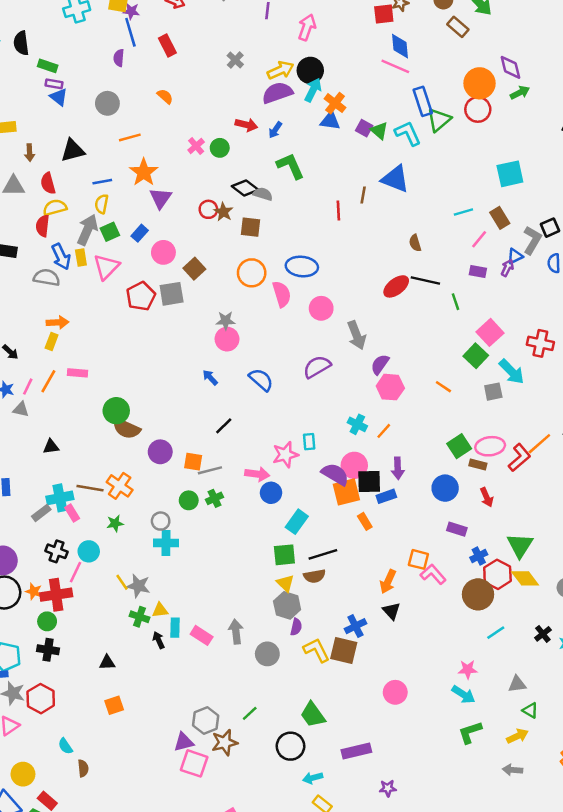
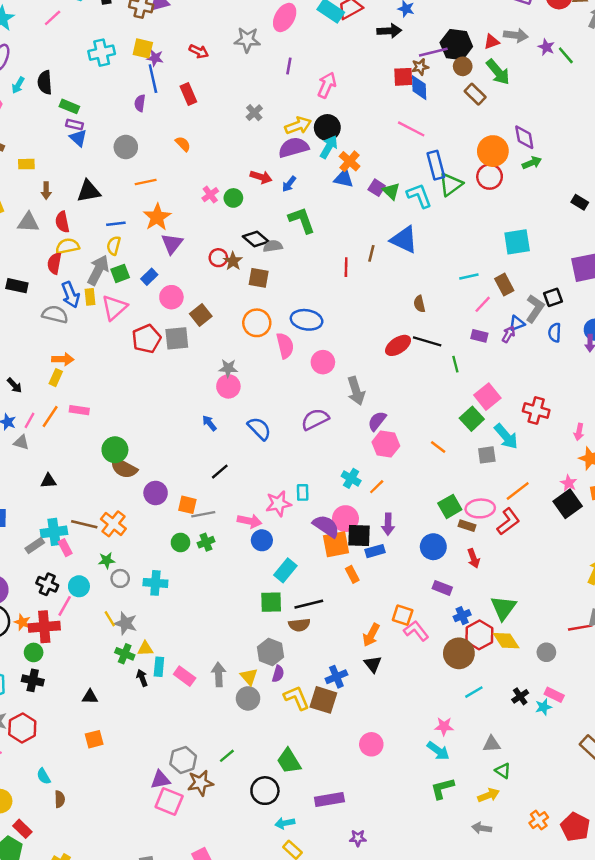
blue diamond: (400, 46) -> (419, 88), moved
gray semicircle: (263, 194) -> (273, 246), turned -30
orange line: (539, 444) -> (518, 491), moved
gray circle: (161, 521) -> (120, 578), moved
yellow triangle: (285, 583) -> (249, 677), moved

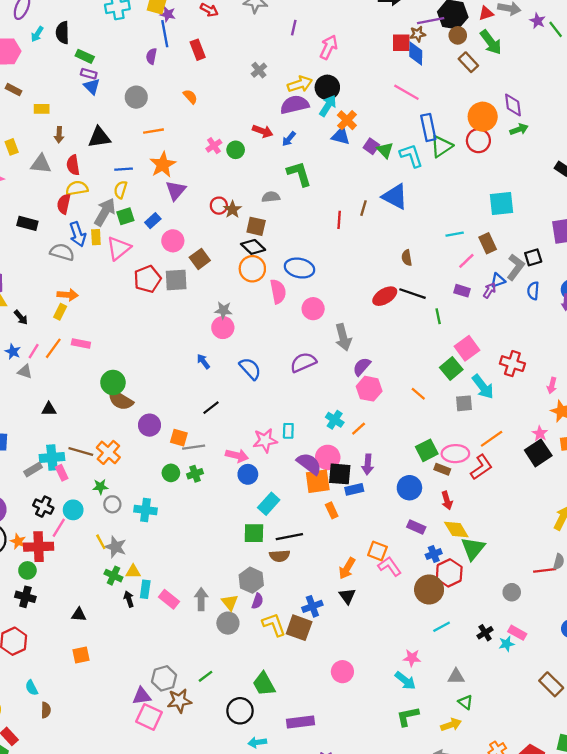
black diamond: (256, 239) -> (253, 247), moved
yellow diamond: (506, 641) -> (456, 529), moved

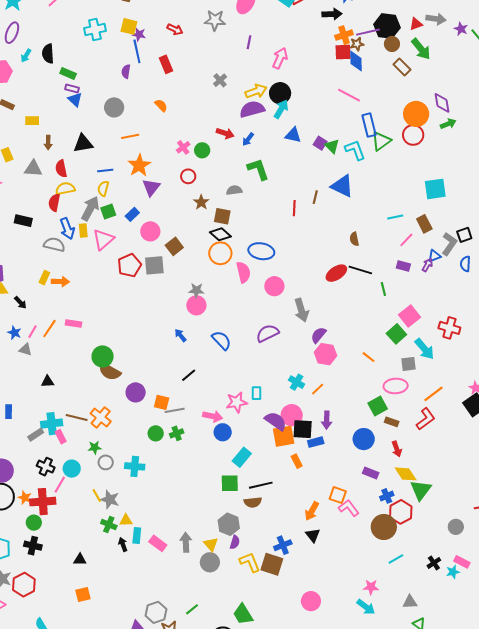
orange cross: (347, 120) -> (344, 35), moved, turned 30
red circle: (219, 206) -> (188, 176), moved
yellow rectangle: (60, 312) -> (44, 278), moved
pink ellipse: (455, 454) -> (396, 386), moved

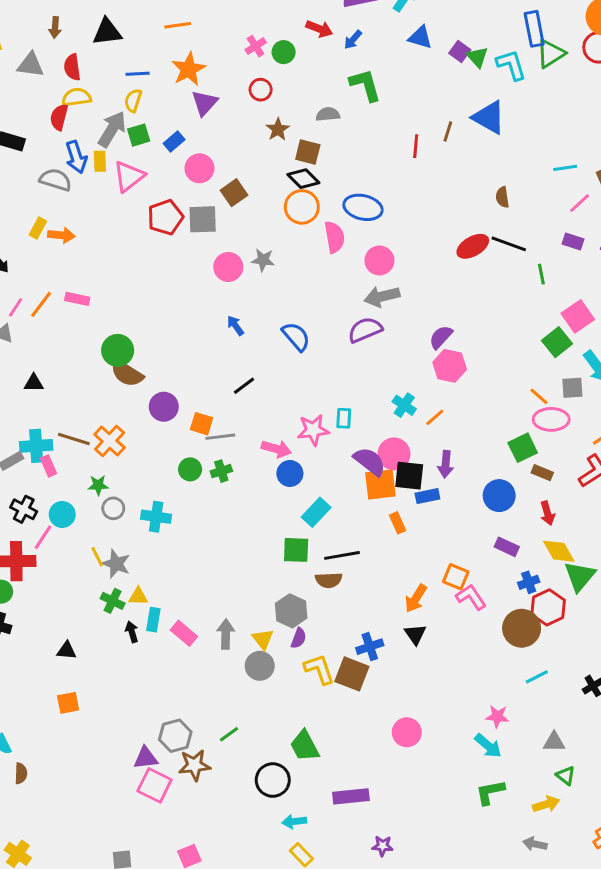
pink circle: (196, 305) -> (228, 267), moved
gray arrow: (301, 310) -> (382, 296), moved, turned 90
orange line: (369, 357) -> (539, 396), moved

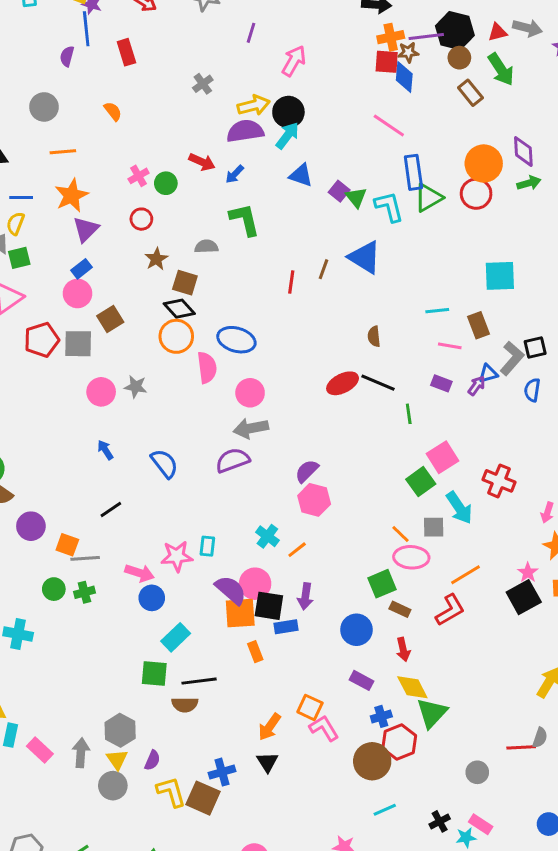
blue rectangle: (174, 142) -> (82, 269), moved
pink line: (580, 203) -> (450, 346), turned 50
gray hexagon: (291, 611) -> (120, 730), moved

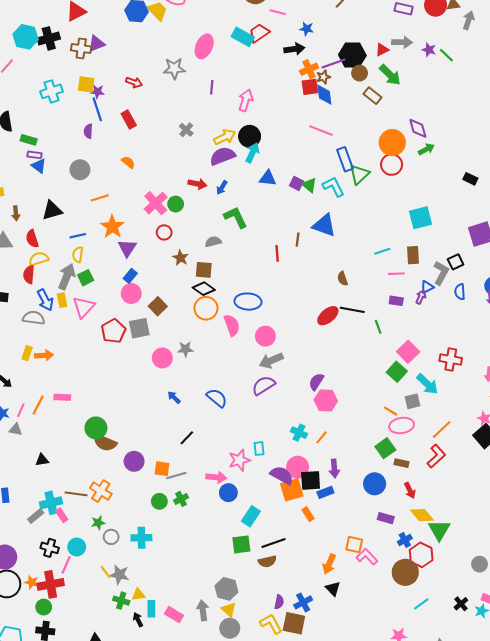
pink cross: (139, 176) -> (156, 203), size x1.6
brown rectangle: (478, 325) -> (413, 255), turned 30
purple semicircle: (152, 760) -> (279, 602), moved

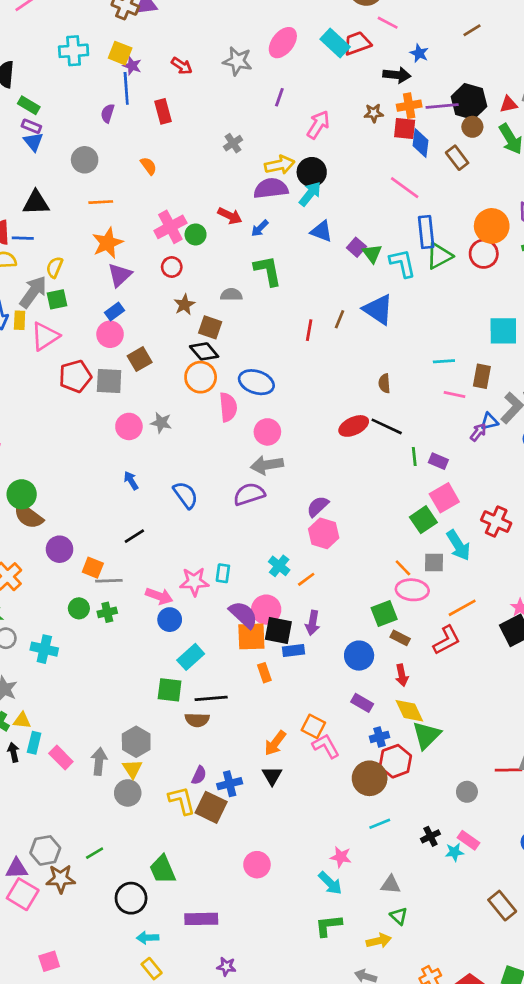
brown star: (323, 77) -> (374, 113), moved
brown rectangle: (372, 96) -> (457, 158), moved
blue line: (78, 236) -> (23, 238), moved
purple rectangle: (396, 301) -> (438, 461), moved

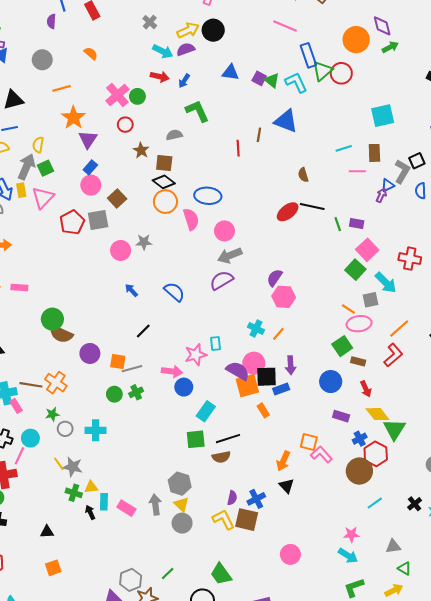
purple semicircle: (271, 188) -> (186, 49), size x0.7
cyan arrow: (310, 194) -> (163, 51), moved, turned 90
red circle: (484, 254) -> (341, 73), moved

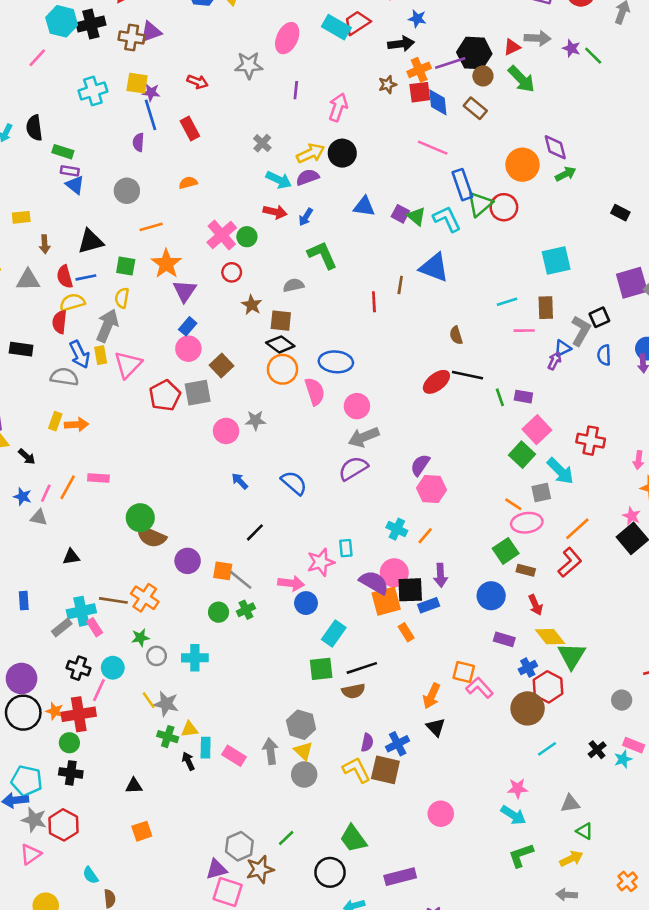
orange semicircle: (91, 53) -> (188, 183), turned -56
green square: (45, 168) -> (126, 266), moved, turned 35
gray line: (132, 369) -> (241, 580), turned 54

